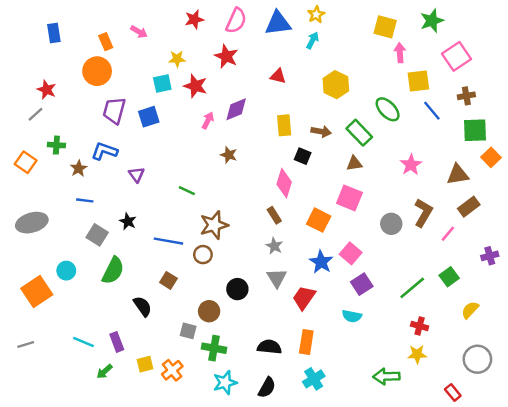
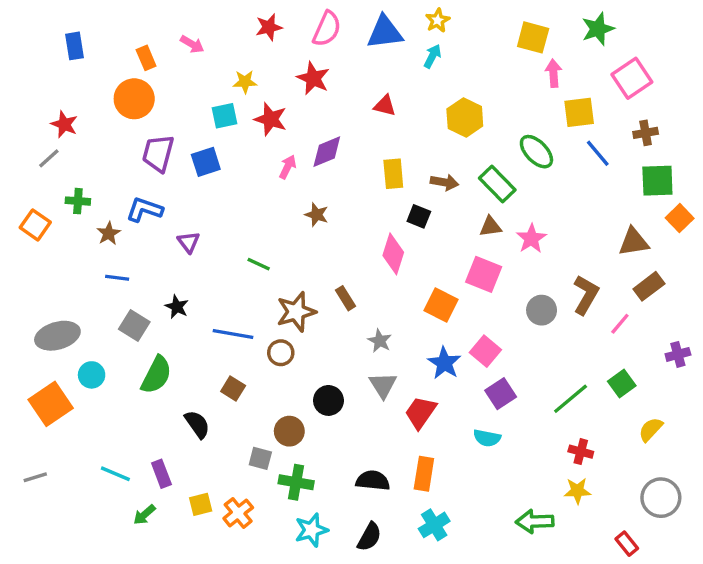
pink star: (411, 165) -> (531, 239), moved
brown rectangle: (274, 215) -> (346, 298), moved
gray ellipse: (32, 223) -> (57, 336), moved

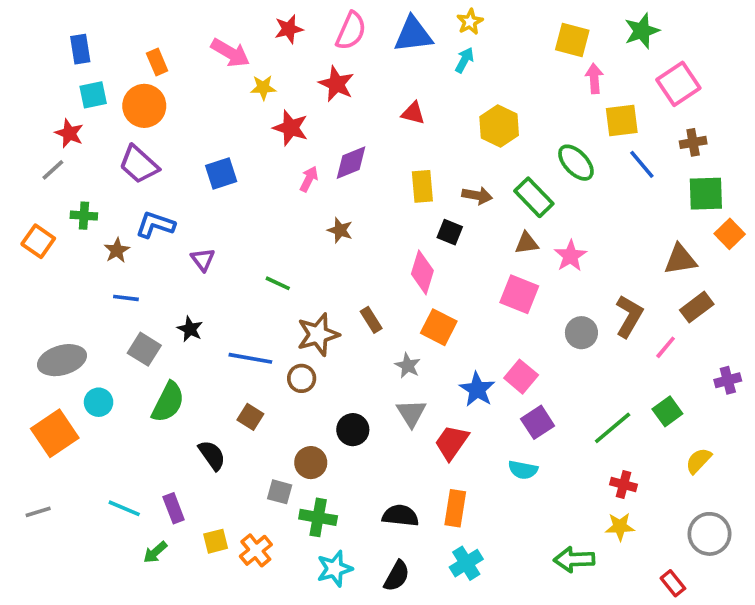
pink arrow: (192, 44) -> (230, 53), moved, size x1.5
cyan square: (225, 116) -> (93, 95), moved
purple trapezoid: (158, 153) -> (139, 164), moved, turned -63
orange square: (441, 305) -> (439, 327), moved

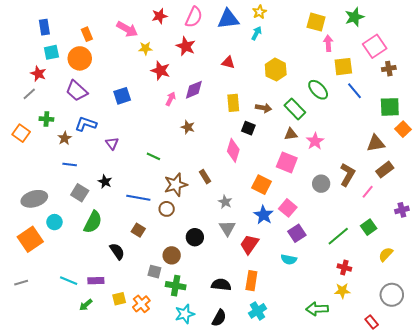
brown cross: (693, 142) -> (389, 69), moved
orange square: (439, 327) -> (262, 185), moved
purple rectangle: (174, 508) -> (96, 281), turned -70

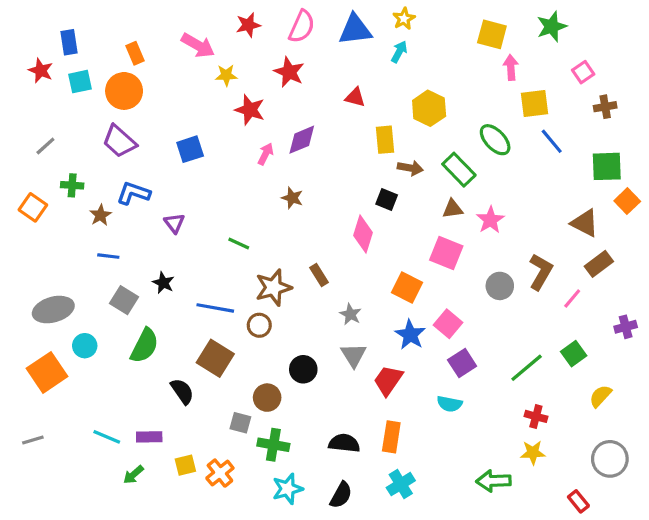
pink square: (375, 46) -> (583, 72), size x0.6
red star: (38, 74) -> (41, 71), moved
yellow rectangle: (233, 103) -> (385, 140), moved
brown triangle: (376, 143) -> (585, 223), turned 36
brown square: (138, 230) -> (215, 358), size x1.6

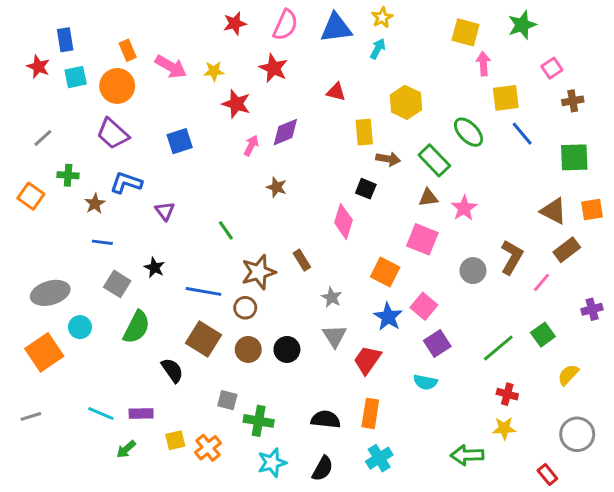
pink arrow: (198, 45) -> (171, 67), moved
orange square: (627, 201) -> (592, 210), moved, turned 35
green line: (239, 243) -> (226, 230), turned 30
brown circle: (267, 398) -> (248, 349), moved

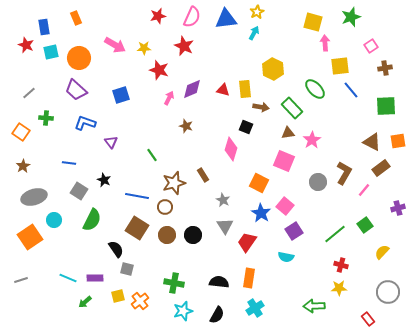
orange rectangle: (128, 50) -> (76, 18), moved
red triangle: (336, 92) -> (223, 90), moved
brown star: (95, 204) -> (23, 166), moved
gray square: (227, 400) -> (127, 269), moved

